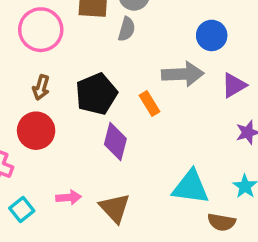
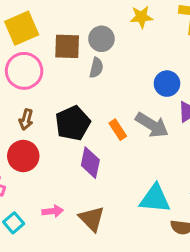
blue circle: (212, 35) -> (167, 84), moved
gray arrow: (183, 74) -> (152, 125), moved, turned 36

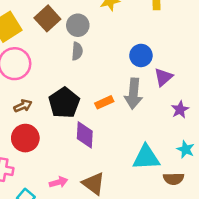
brown square: (67, 46) -> (47, 18), moved, turned -35
brown arrow: (26, 119) -> (23, 106), turned -120
gray arrow: (152, 125) -> (133, 94), turned 72
orange rectangle: (118, 130) -> (104, 102), turned -72

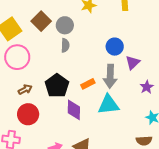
cyan triangle: (146, 157) -> (109, 105), moved

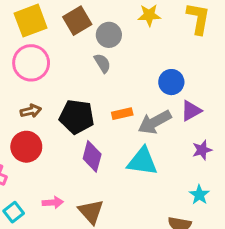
gray semicircle: (65, 45) -> (102, 63), turned -48
gray arrow: (110, 76) -> (155, 122), turned 45
orange rectangle: (88, 84) -> (122, 114), moved
black pentagon: (57, 86) -> (77, 117), turned 30

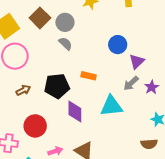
orange rectangle: (122, 114) -> (89, 76), turned 40
gray arrow: (155, 122) -> (131, 83), moved, size x0.7
red circle: (26, 147) -> (35, 126), moved

